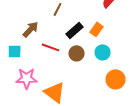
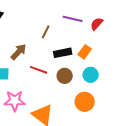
black rectangle: (75, 30) -> (63, 53), turned 30
orange circle: (116, 79) -> (85, 102), moved

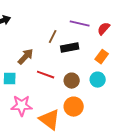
orange rectangle: (85, 52) -> (102, 57), moved
black rectangle: (63, 53) -> (70, 48), moved
orange circle: (85, 102) -> (74, 107), moved

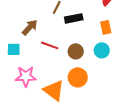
orange rectangle: (102, 57) -> (106, 27), turned -48

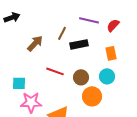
brown arrow: (30, 27) -> (35, 43), moved
cyan square: (14, 49) -> (19, 83), moved
orange circle: (78, 77) -> (92, 96), moved

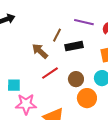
brown arrow: (35, 43) -> (40, 51), moved, turned -90
red line: (55, 71) -> (50, 73), turned -54

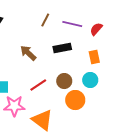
brown line: (57, 35) -> (45, 20), moved
red line: (50, 73) -> (38, 85), moved

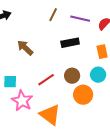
brown arrow: (28, 53) -> (25, 48), moved
pink star: (14, 106) -> (22, 101), turned 30

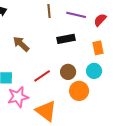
brown line: (53, 15) -> (49, 11), turned -32
pink star: (22, 101) -> (18, 97), turned 30

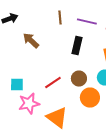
black rectangle: (66, 39) -> (77, 46), turned -66
brown arrow: (21, 44) -> (31, 40), moved

